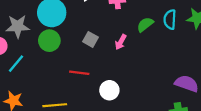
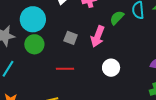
pink arrow: (121, 42) -> (98, 36), size x1.5
white circle: (109, 90) -> (111, 68), moved

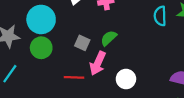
green semicircle: (117, 18) -> (109, 38), moved
pink arrow: (98, 36) -> (98, 63), moved

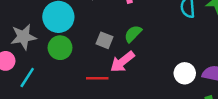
pink arrow: (98, 63) -> (122, 62), turned 30
white circle: (126, 79) -> (185, 73), moved

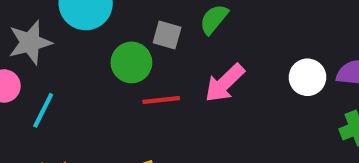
green circle: (60, 48) -> (131, 62), moved
pink arrow: (122, 62) -> (225, 83), moved

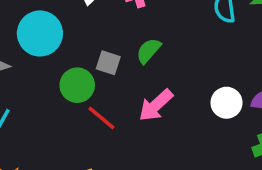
red line: (161, 100) -> (101, 118), turned 44

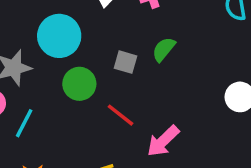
green circle: (77, 85) -> (79, 84), moved
pink arrow: (156, 105) -> (163, 141), moved

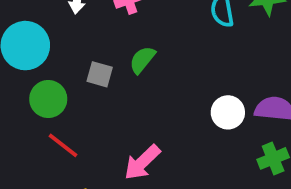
red line: (121, 115) -> (63, 145), moved

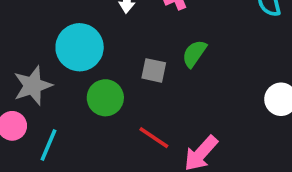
red line: (63, 145) -> (154, 138), moved

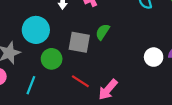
gray square: (154, 70) -> (79, 42), size x1.5
cyan line: (48, 145) -> (31, 85), moved

